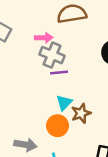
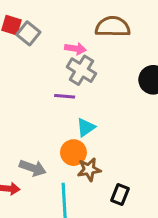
purple line: (59, 72) -> (65, 96), moved
brown star: (81, 113) -> (89, 170), moved

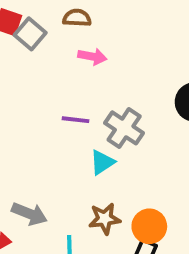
brown semicircle: (113, 27) -> (77, 18), moved, size x0.6
gray cross: (81, 70) -> (124, 128), moved
orange circle: (73, 153) -> (149, 226), moved

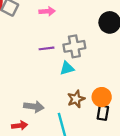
gray cross: (124, 128) -> (74, 46), turned -30
cyan triangle: (102, 162) -> (67, 68), turned 32

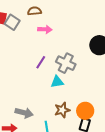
gray cross: (74, 46) -> (66, 63), turned 30
purple line: (46, 48) -> (41, 62), turned -56

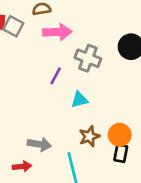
pink arrow: (45, 29) -> (57, 32), size x1.5
gray cross: (66, 63) -> (88, 58), moved

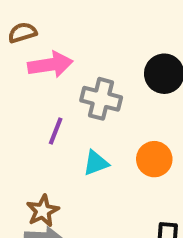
orange circle: (120, 135) -> (154, 159), moved
brown star: (89, 136) -> (43, 211), moved

